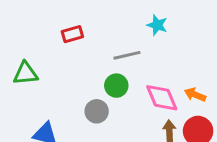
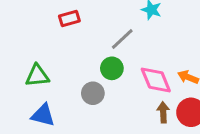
gray line: (127, 55) -> (122, 39), turned -30
green triangle: (25, 73) -> (37, 76), moved

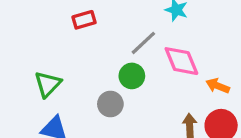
green triangle: (37, 76) -> (48, 84), turned -40
pink diamond: (156, 80) -> (181, 61), moved

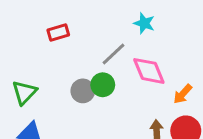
orange arrow: (218, 86) -> (183, 94), turned -70
gray circle: (110, 104) -> (83, 91), moved

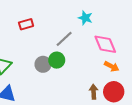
pink diamond: (149, 71) -> (105, 44), moved
orange arrow: (183, 94) -> (112, 66), turned -104

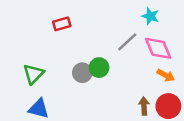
cyan star: (85, 18) -> (150, 16), moved
gray line: (64, 39) -> (127, 42), moved

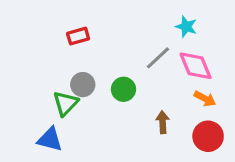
gray circle: (82, 73) -> (83, 85), moved
green triangle: (34, 74) -> (66, 103), moved
brown arrow: (144, 106) -> (163, 122), moved

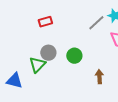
gray line: (158, 58) -> (96, 23), moved
blue triangle: (50, 139) -> (14, 81), moved

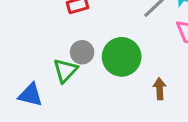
green circle: (74, 56) -> (122, 57), size x1.6

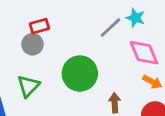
gray circle: (82, 52) -> (32, 44), moved

